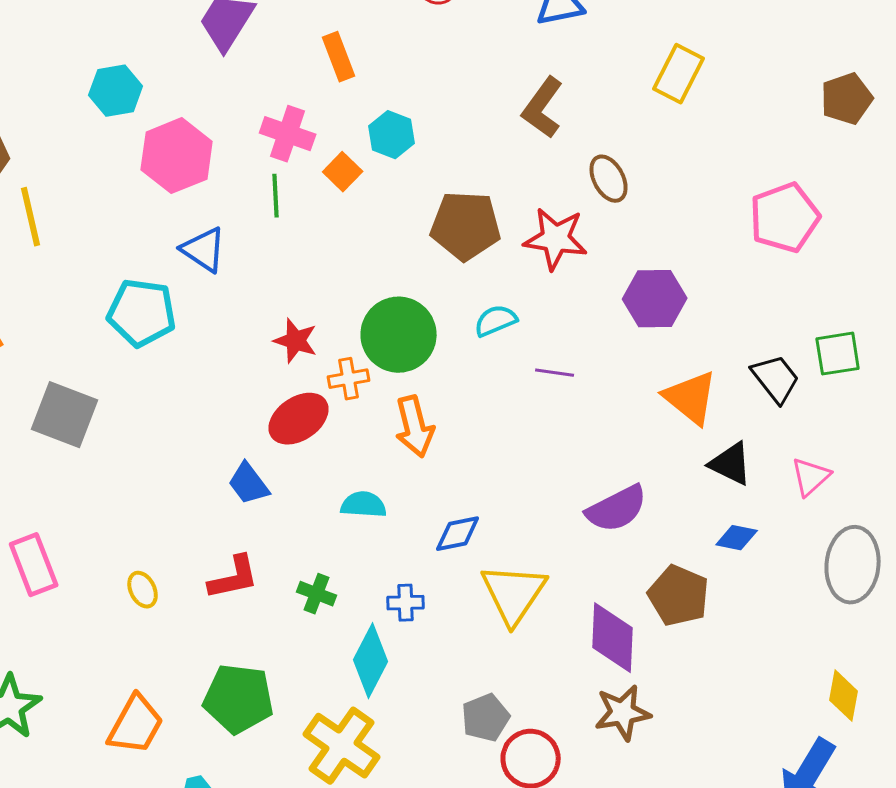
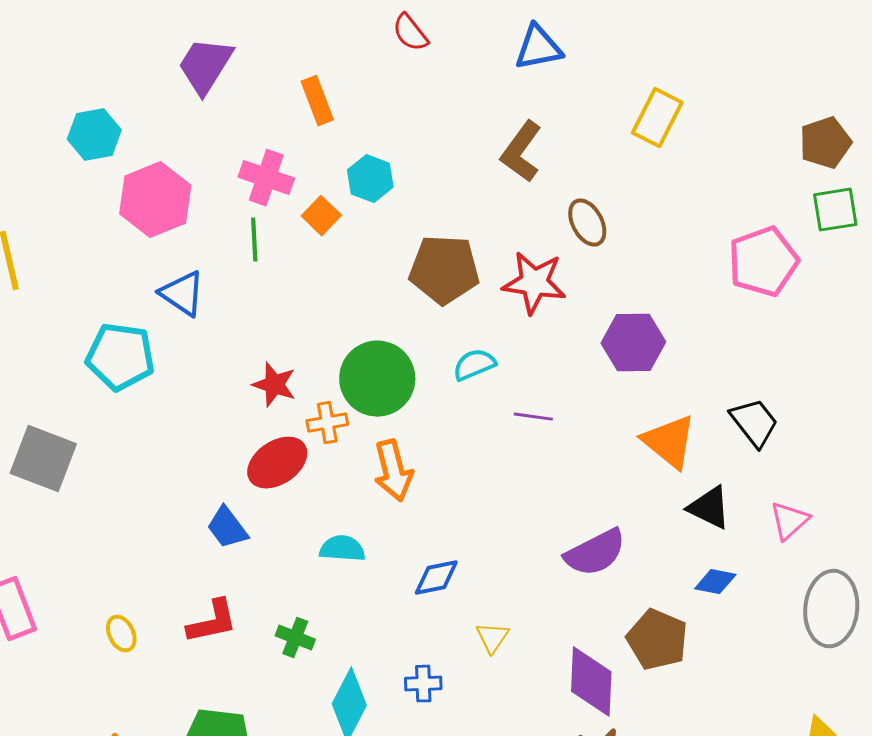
green square: (838, 354) -> (835, 210), moved
yellow triangle: (514, 594) -> (492, 638), size x0.5
blue cross: (406, 603) -> (423, 684), moved

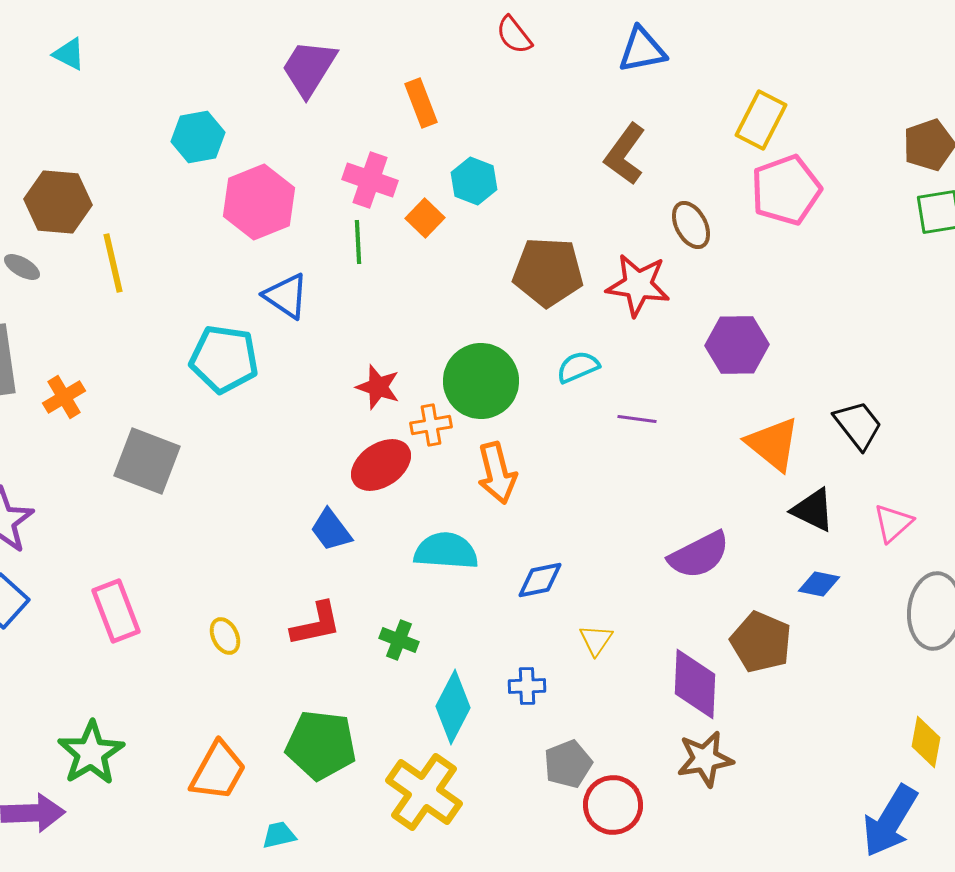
pink pentagon: (763, 262) -> (786, 190), moved
cyan semicircle: (342, 549) -> (446, 551), size x1.4

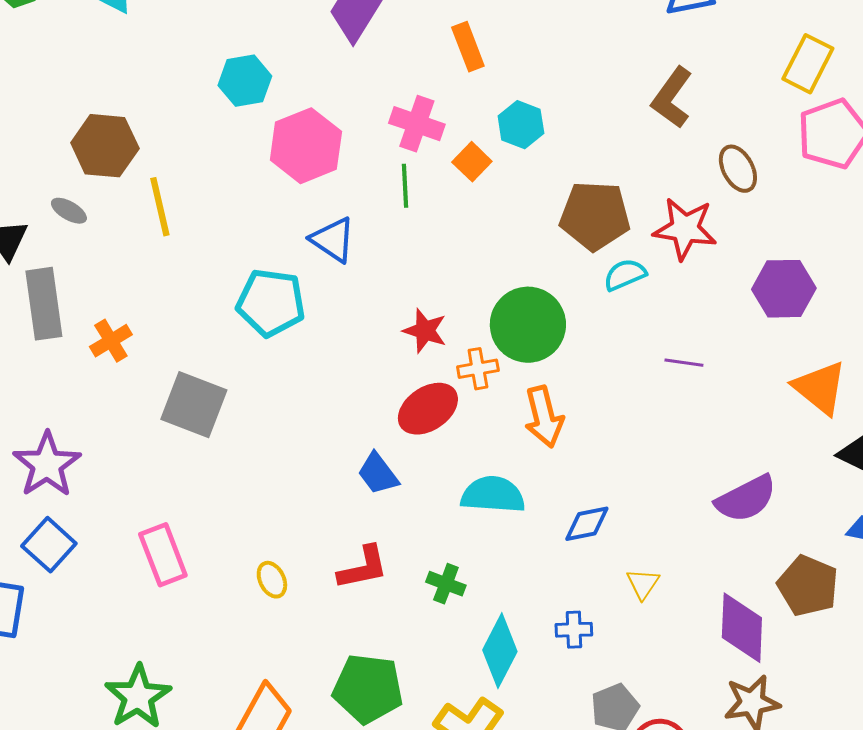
cyan semicircle: (578, 367) -> (625, 275), moved

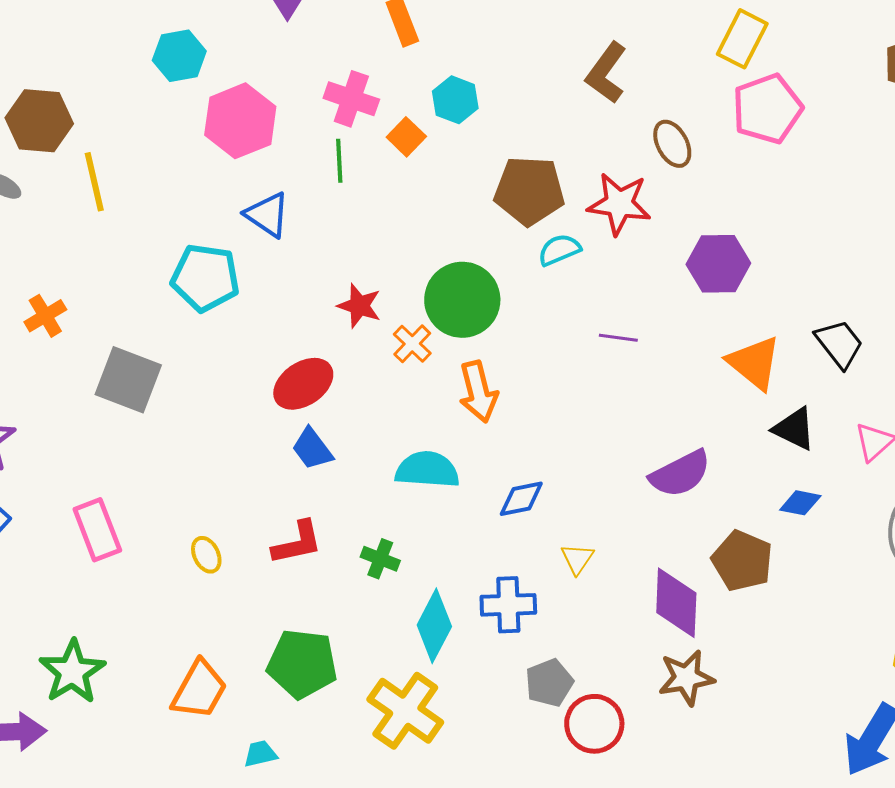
orange cross: (478, 369) -> (412, 344), turned -36
red ellipse: (428, 409) -> (303, 384), moved
blue cross: (574, 630) -> (508, 605), size x1.5

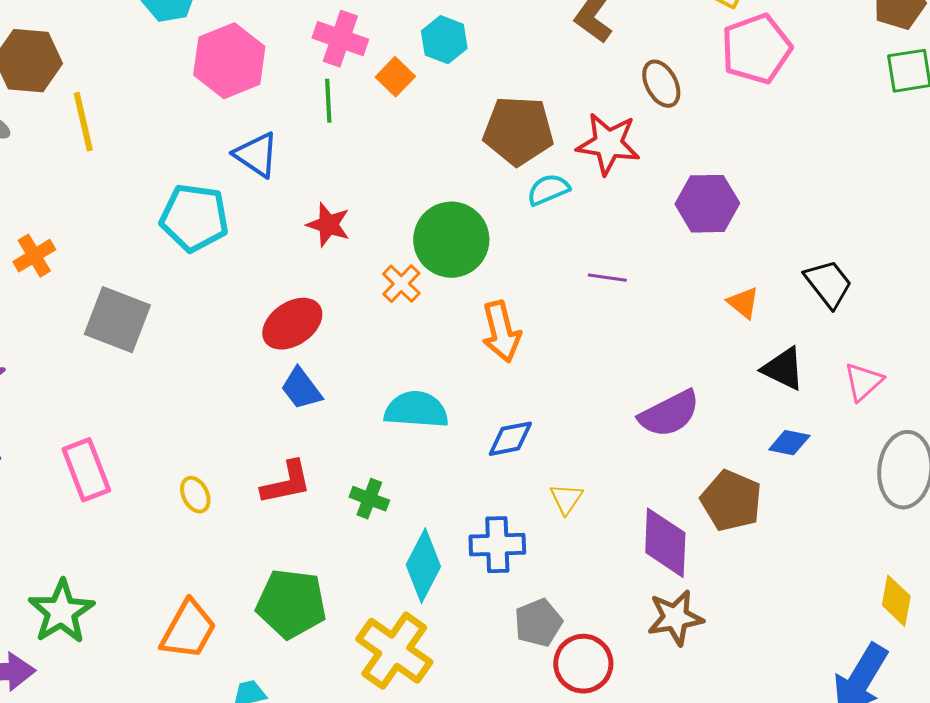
red star: (359, 306) -> (328, 225), moved
orange triangle: (754, 363) -> (743, 303), size x0.6
orange arrow: (478, 392) -> (501, 332), moved

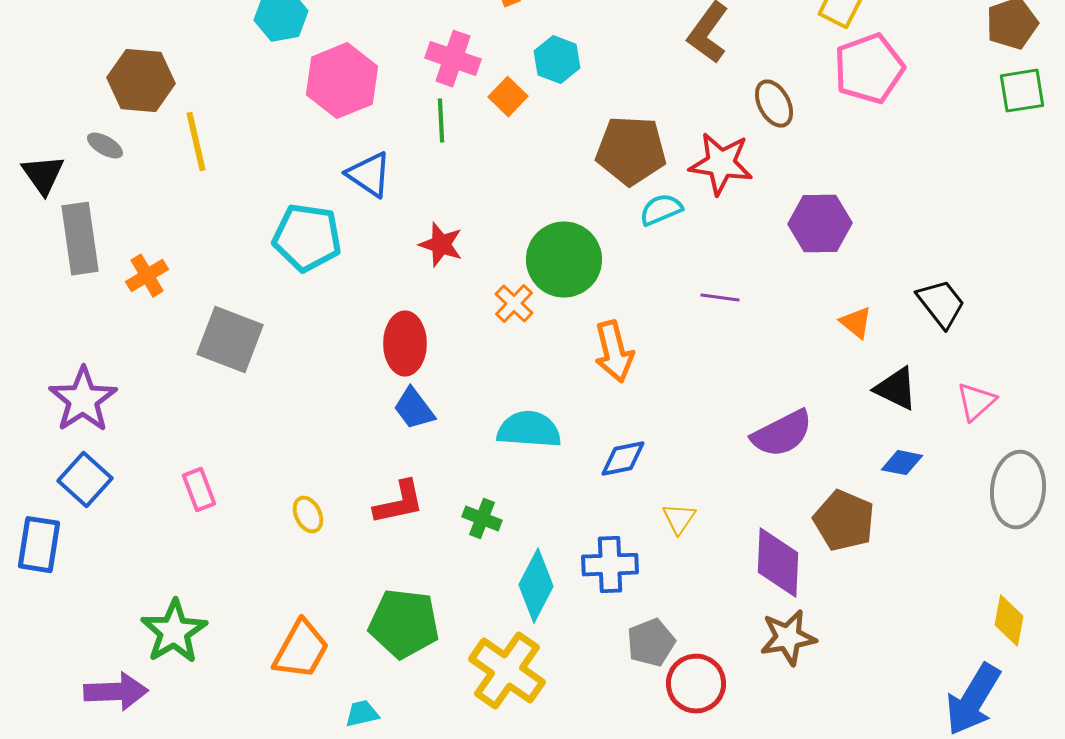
red ellipse: (292, 324) -> (405, 344), turned -56
pink rectangle: (86, 470) -> (199, 490), size x0.7

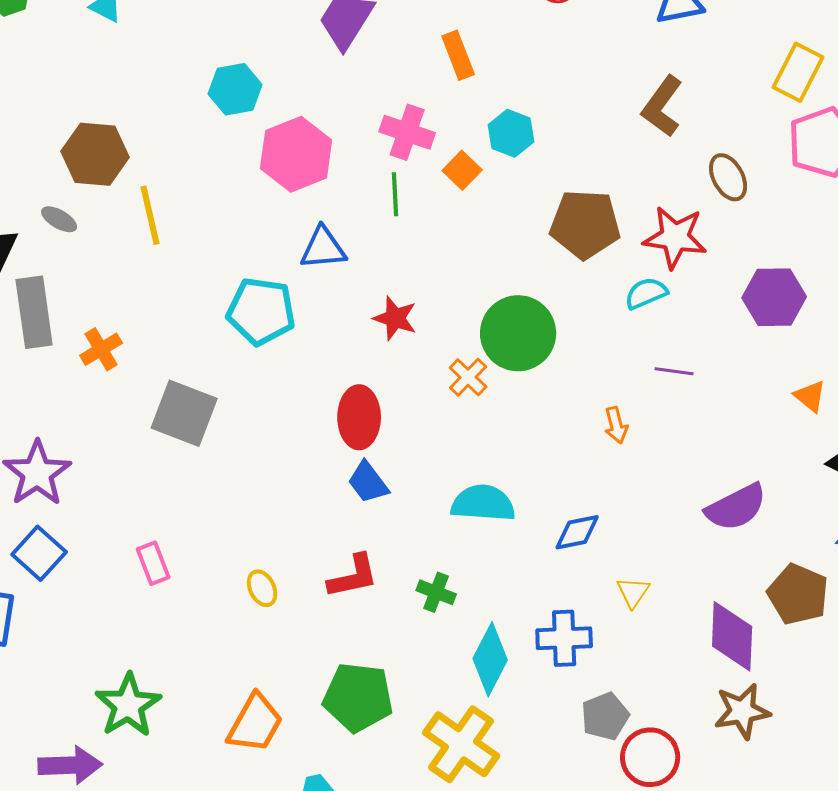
blue triangle: (369, 175) -> (323, 248), turned -39
cyan semicircle: (661, 210) -> (646, 293), moved
orange arrow: (614, 352) -> (616, 425), moved, size x0.6

